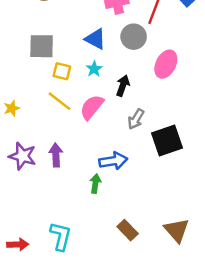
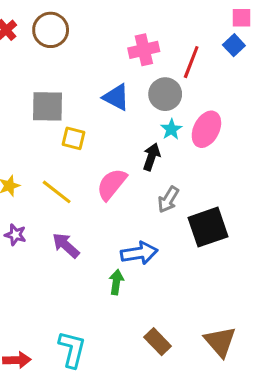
cyan star: (94, 69) -> (171, 129), moved
yellow line: (59, 101) -> (57, 192), moved
purple arrow: (56, 155) -> (66, 245), turned -45
purple star: (22, 156) -> (15, 235), moved, size x0.6

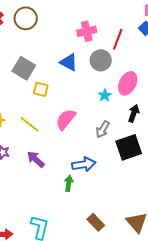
gray square: (48, 106) -> (24, 68), turned 30
cyan star: (171, 129) -> (105, 95), moved
black arrow: (151, 157) -> (134, 113), moved

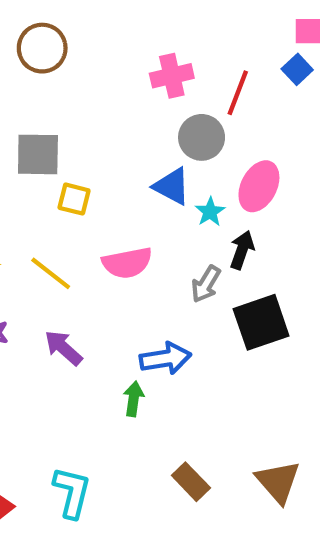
blue triangle: (69, 62) -> (172, 186), moved
gray square: (24, 68) -> (38, 154), turned -30
black arrow: (134, 113) -> (242, 250), moved
pink semicircle: (66, 119) -> (127, 263), turned -140

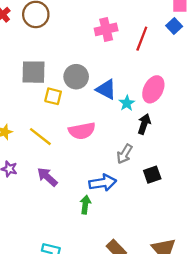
gray circle: (202, 137) -> (76, 77), moved
gray arrow: (206, 284) -> (125, 154), moved
black square: (261, 322) -> (152, 175), moved, size x0.6

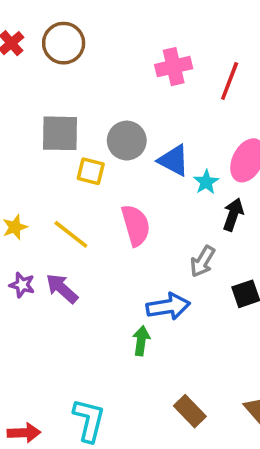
pink semicircle: (82, 131) -> (136, 225), turned -95
purple arrow: (47, 177) -> (62, 288), moved

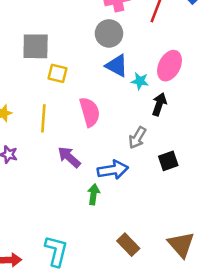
gray circle: (127, 141) -> (109, 33), moved
cyan star: (206, 182) -> (140, 81), turned -30
yellow line: (71, 234) -> (43, 118), turned 56
purple arrow: (62, 288) -> (69, 157), moved

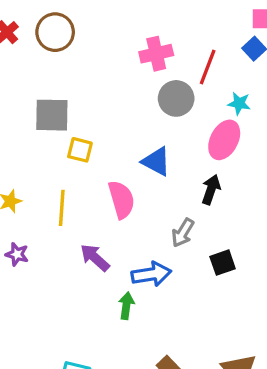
gray circle: (109, 33) -> (176, 98), moved
blue triangle: (117, 66) -> (156, 161), moved
cyan star: (140, 81) -> (239, 103), moved

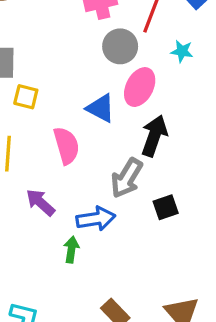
pink ellipse: (224, 140) -> (140, 87), moved
black arrow: (211, 190) -> (154, 136), size x1.4
gray arrow: (183, 233) -> (127, 178), size x1.4

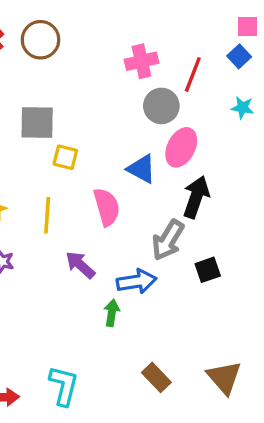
cyan star: (182, 51) -> (242, 108), moved

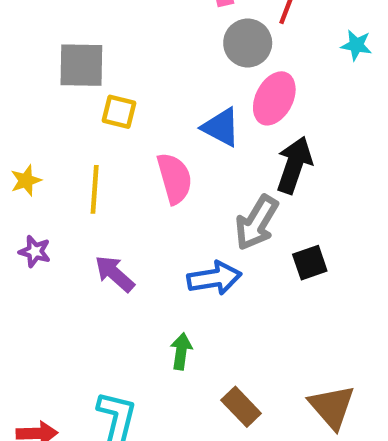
purple arrow: (80, 265) -> (115, 274), moved
green arrow: (112, 313) -> (181, 351), moved

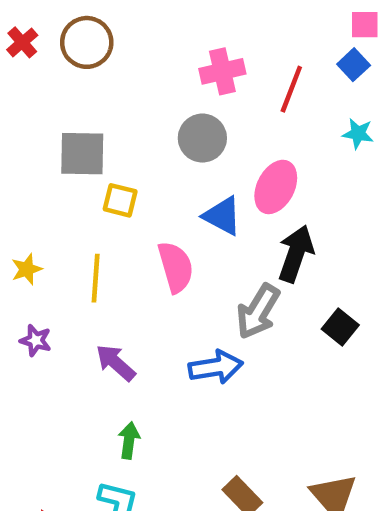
gray circle: (248, 43) -> (202, 138), moved
black square: (310, 263) -> (340, 327), moved, turned -32
green arrow: (181, 351) -> (129, 441), moved

